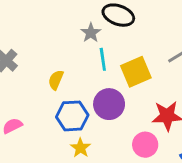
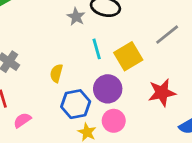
gray star: (91, 33) -> (76, 17), moved
pink circle: (145, 145) -> (114, 121), moved

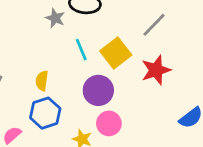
red star: (162, 93) -> (156, 70), moved
blue hexagon: (76, 104) -> (45, 113), moved

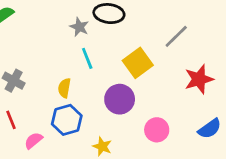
cyan line: (81, 50) -> (87, 58), moved
red star: (156, 70) -> (199, 79), moved
pink circle: (109, 123) -> (157, 130), moved

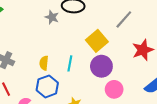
cyan line: (87, 58) -> (70, 63), moved, turned 35
purple circle: (120, 99) -> (101, 66), moved

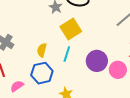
yellow square: (97, 41) -> (71, 29), moved
pink circle: (114, 89) -> (118, 70), moved

